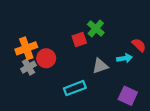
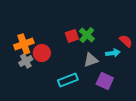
green cross: (96, 28) -> (87, 35), moved
purple square: (128, 96) -> (105, 81), moved

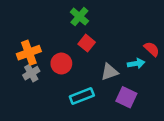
green cross: (87, 35) -> (79, 17), moved
red square: (72, 36) -> (87, 43), turned -32
red circle: (42, 53) -> (61, 63), moved

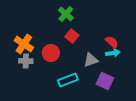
red semicircle: (152, 49) -> (112, 42), moved
orange cross: (29, 53) -> (24, 44), turned -36
gray cross: (31, 73) -> (26, 61), turned 32

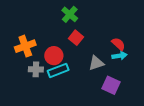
orange cross: (24, 44) -> (25, 46), turned 36
gray cross: (26, 61) -> (36, 69), moved
cyan rectangle: (68, 80) -> (58, 70), moved

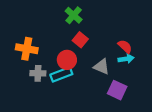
orange cross: (25, 46) -> (27, 49), turned 30
red circle: (54, 56) -> (67, 60), moved
gray triangle: (96, 63) -> (101, 67), turned 42

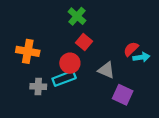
red semicircle: (125, 47) -> (131, 49), turned -88
cyan arrow: (126, 59) -> (141, 57), moved
gray cross: (38, 73) -> (38, 87), moved

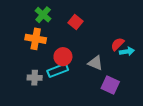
green cross: (77, 16) -> (43, 15), moved
red square: (84, 42) -> (76, 22), moved
orange cross: (28, 51) -> (36, 39), moved

